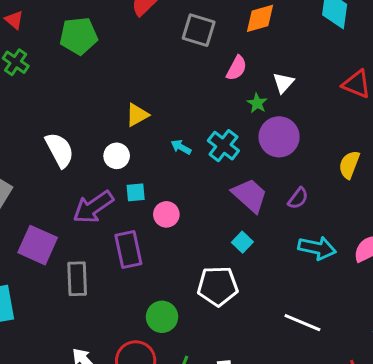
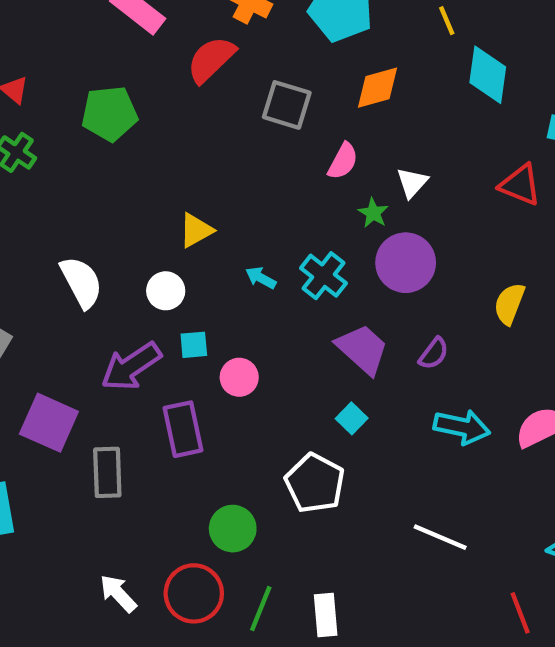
white pentagon: (218, 286) -> (315, 483), turned 30

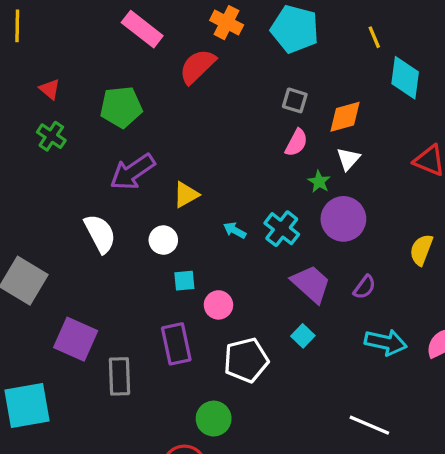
orange diamond: (378, 88) -> (345, 117), moved
gray square: (287, 105) -> (295, 100), moved, size x0.7
purple arrow: (131, 366) -> (132, 172), moved
white pentagon: (315, 483) -> (246, 360), moved, turned 30

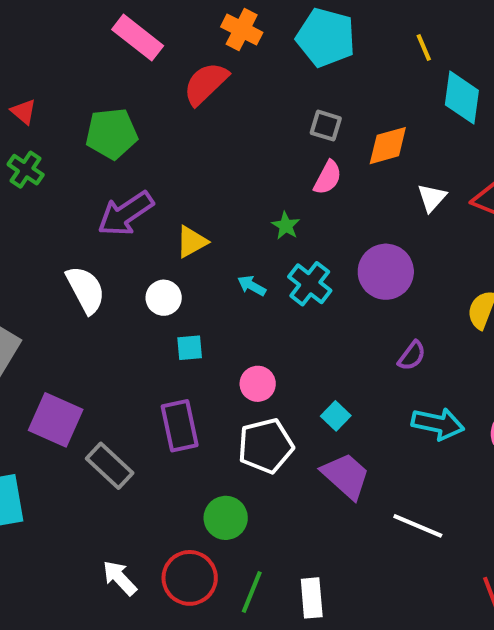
white triangle: (348, 159) -> (432, 198), moved
green star: (319, 182) -> (286, 226), moved
purple trapezoid: (311, 284) -> (346, 476), moved
pink circle: (218, 305) -> (258, 384), moved
gray rectangle: (119, 376) -> (110, 466), turned -45

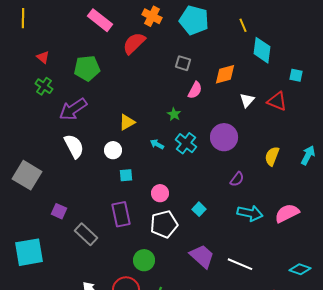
gray square: (326, 126) -> (183, 63), moved
purple arrow: (126, 214) -> (73, 109), moved
purple square: (56, 420) -> (59, 211), size x0.6
purple trapezoid: (346, 476) -> (202, 256), moved

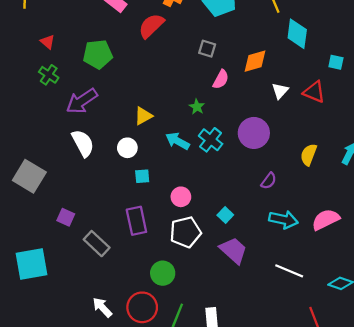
cyan arrow: (157, 144) -> (177, 141), size x1.5
purple trapezoid: (202, 256) -> (233, 250), moved
white line: (240, 264) -> (289, 271), moved

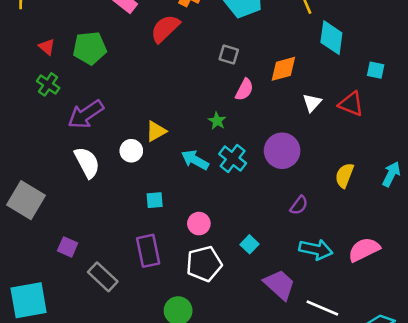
green pentagon: (98, 54) -> (90, 48), moved
white circle: (127, 148) -> (131, 151), moved
purple trapezoid: (233, 250) -> (279, 285), moved

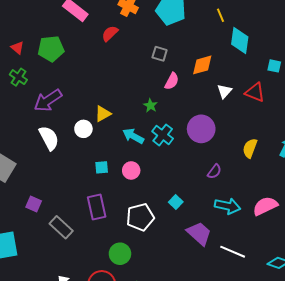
red semicircle: (165, 29) -> (110, 33), size x0.7
pink circle: (199, 224) -> (131, 170), moved

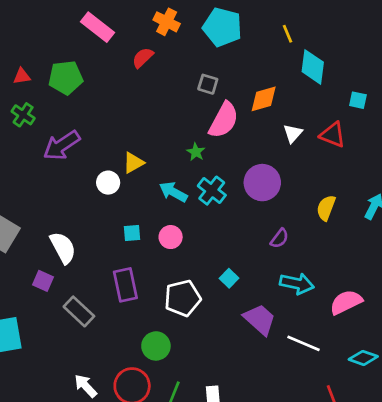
red triangle: (17, 48) -> (22, 76), turned -48
pink semicircle: (172, 81) -> (224, 120), size x1.6
white semicircle: (49, 138) -> (63, 248), moved
pink semicircle: (265, 206) -> (346, 302), moved

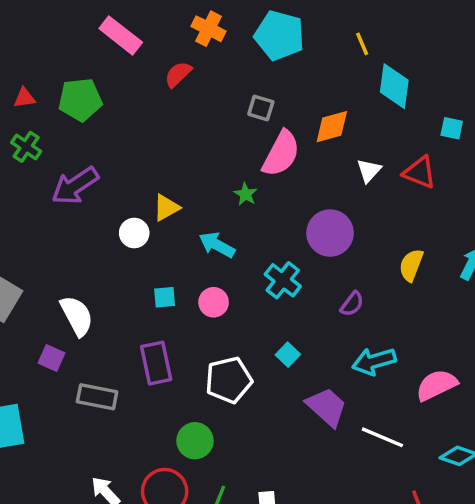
cyan cross: (212, 191) -> (283, 280), moved
cyan arrow: (297, 284) -> (374, 361), turned 152
gray rectangle: (79, 311) -> (97, 397), turned -32

